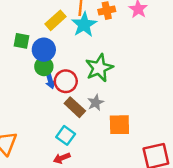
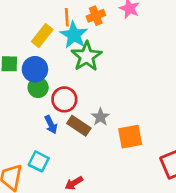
green star: (99, 68) -> (87, 56), moved
blue arrow: (50, 80) -> (51, 125), moved
cyan square: (66, 135) -> (39, 161), moved

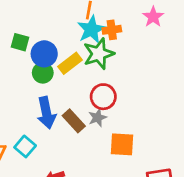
orange cross: (96, 16) -> (112, 30), moved
yellow rectangle: (42, 36) -> (70, 63), moved
red circle: (64, 99) -> (103, 97), moved
blue arrow: (51, 125) -> (46, 113), size x1.6

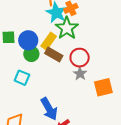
blue arrow: (46, 113) -> (49, 109), moved
brown rectangle: (74, 121) -> (54, 54), moved
cyan square: (25, 146) -> (22, 78), moved

